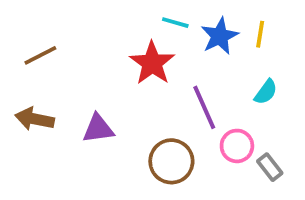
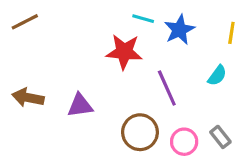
yellow line: (260, 34) -> (231, 33), moved
brown line: (40, 55) -> (25, 22), moved
red star: (152, 63) -> (124, 52), turned -30
pink circle: (237, 146) -> (184, 142), moved

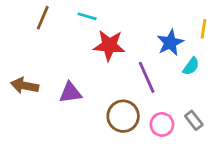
cyan line: (143, 19) -> (87, 16), moved
brown line: (25, 22) -> (43, 18), moved, turned -40
blue star: (179, 30) -> (170, 43), moved

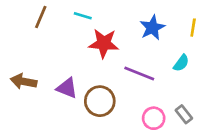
blue star: (170, 43) -> (152, 28), moved
purple line: (147, 77) -> (139, 74), turned -44
purple triangle: (70, 93) -> (67, 88), turned 30
brown circle: (123, 116) -> (100, 101), moved

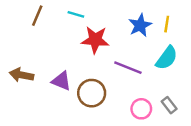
yellow line: (193, 28) -> (167, 24), moved
cyan semicircle: (181, 63) -> (167, 58), size x1.5

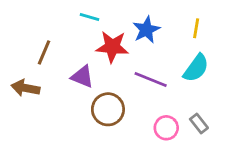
brown line: (37, 16) -> (44, 52), moved
blue star: (140, 25) -> (146, 30), moved
purple triangle: (61, 81) -> (82, 77), moved

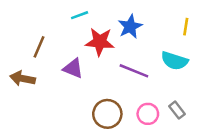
cyan line: (89, 17) -> (80, 15), turned -36
yellow line: (196, 28) -> (186, 27), moved
cyan semicircle: (196, 68) -> (174, 61), turned 72
brown circle: (108, 109) -> (107, 114), moved

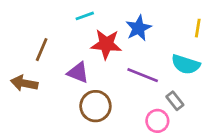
gray rectangle: (177, 110) -> (175, 101), moved
brown circle: (107, 114) -> (95, 106), moved

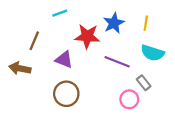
cyan line: (85, 16) -> (60, 13), moved
yellow line: (198, 28) -> (146, 23), moved
brown circle: (95, 106) -> (66, 94), moved

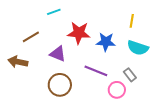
blue star: (114, 23) -> (106, 42), moved, turned 30
brown line: (34, 41) -> (31, 37), turned 36
purple line: (117, 62) -> (96, 71), moved

